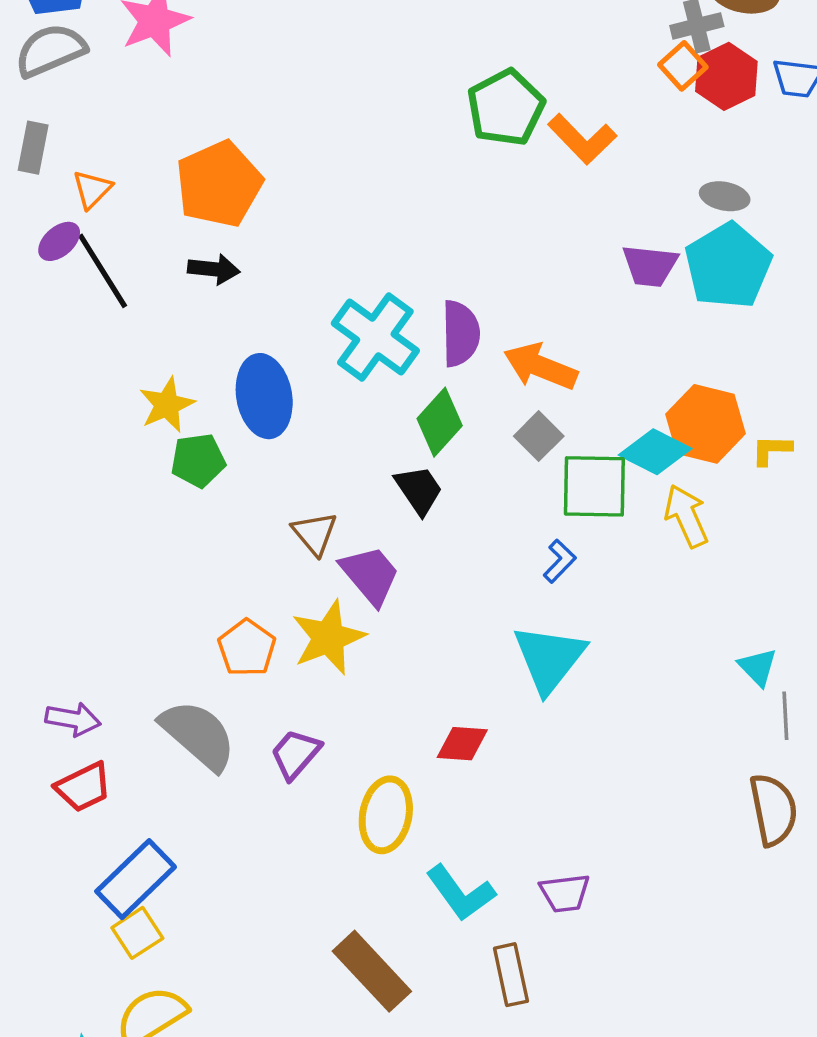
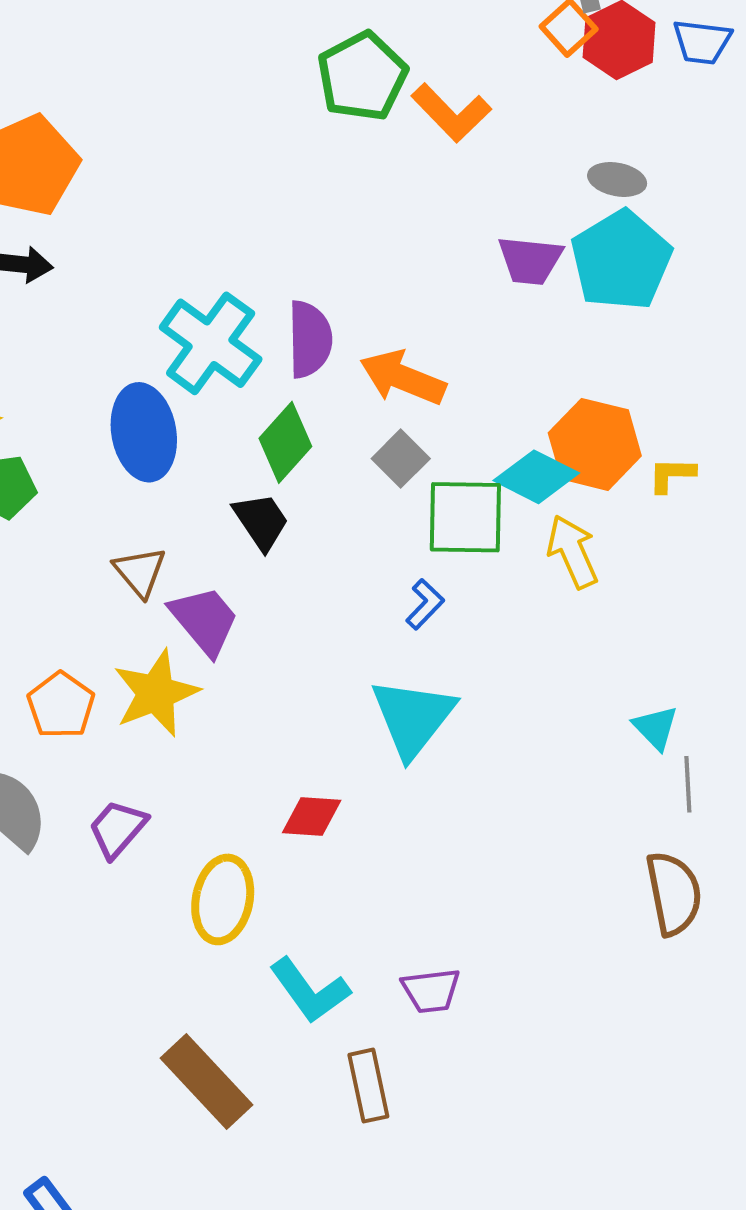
blue ellipse: (264, 396) -> (144, 432), moved

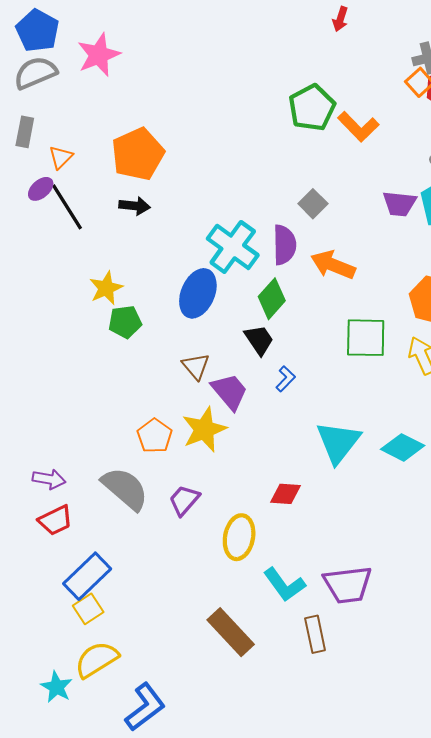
blue ellipse: (144, 432) -> (198, 293), turned 33
gray square: (401, 459) -> (313, 204), moved
cyan diamond: (536, 477) -> (403, 447), moved
blue L-shape: (425, 604) -> (285, 379), moved
purple trapezoid: (431, 990) -> (348, 585), size x1.6

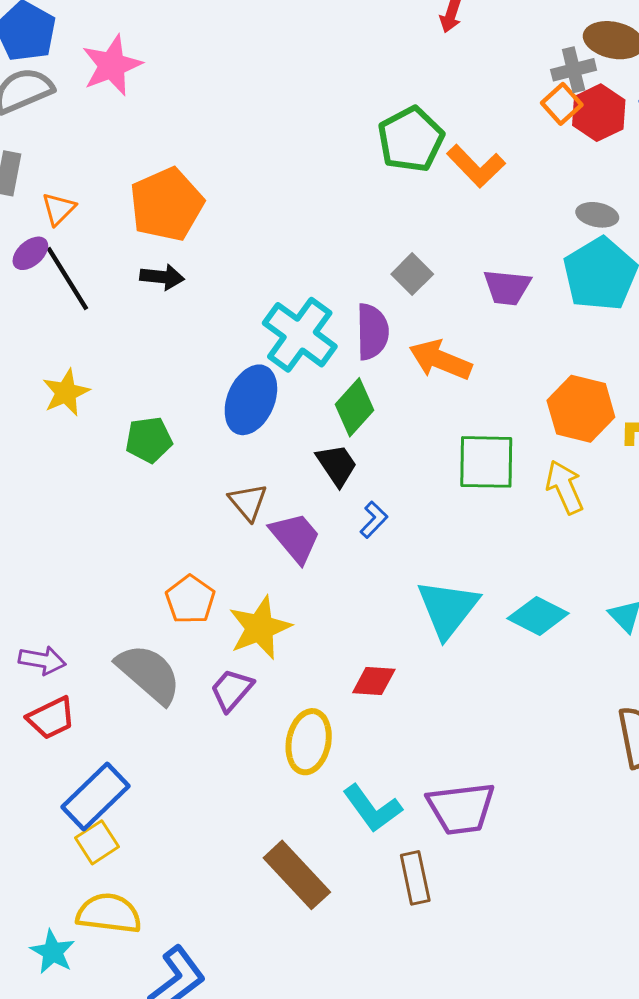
purple trapezoid: (399, 204) -> (507, 287), moved
yellow star: (106, 288) -> (66, 392), moved
yellow star: (204, 430) -> (260, 628), moved
yellow semicircle: (97, 660) -> (109, 913), turned 39

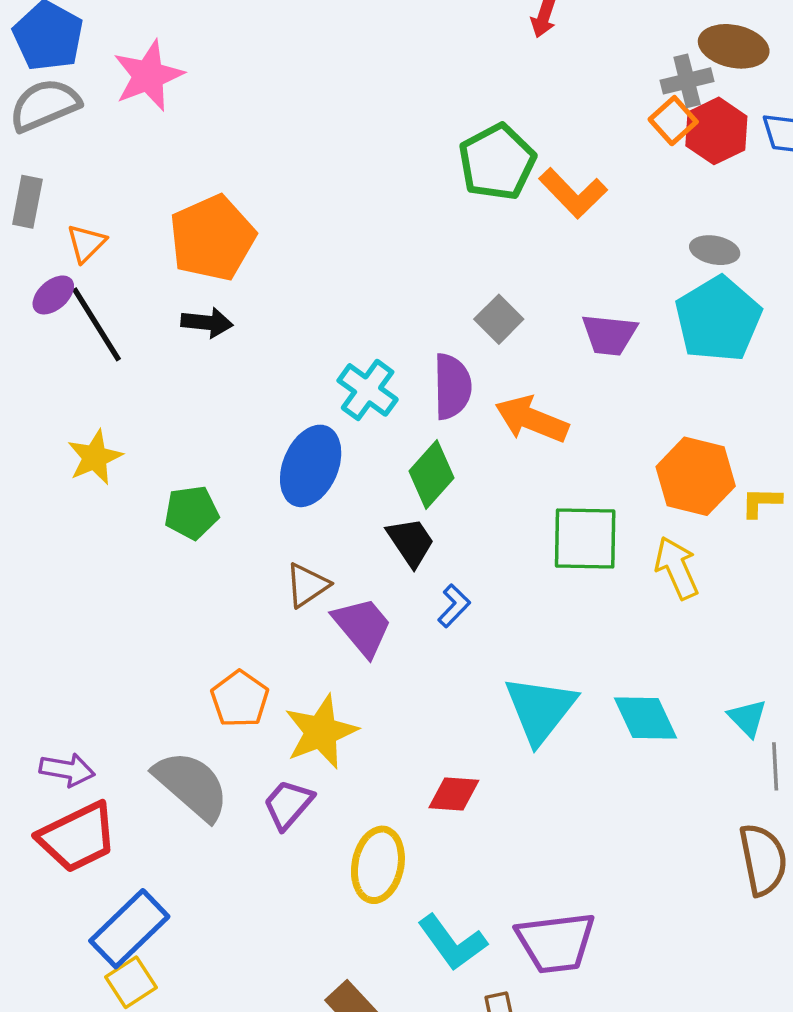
cyan cross: (300, 335) -> (368, 390), size x0.7
brown triangle: (248, 502) -> (307, 585), turned 36
cyan diamond: (538, 616) -> (646, 718), turned 38
red trapezoid: (51, 718) -> (77, 837), size x1.4

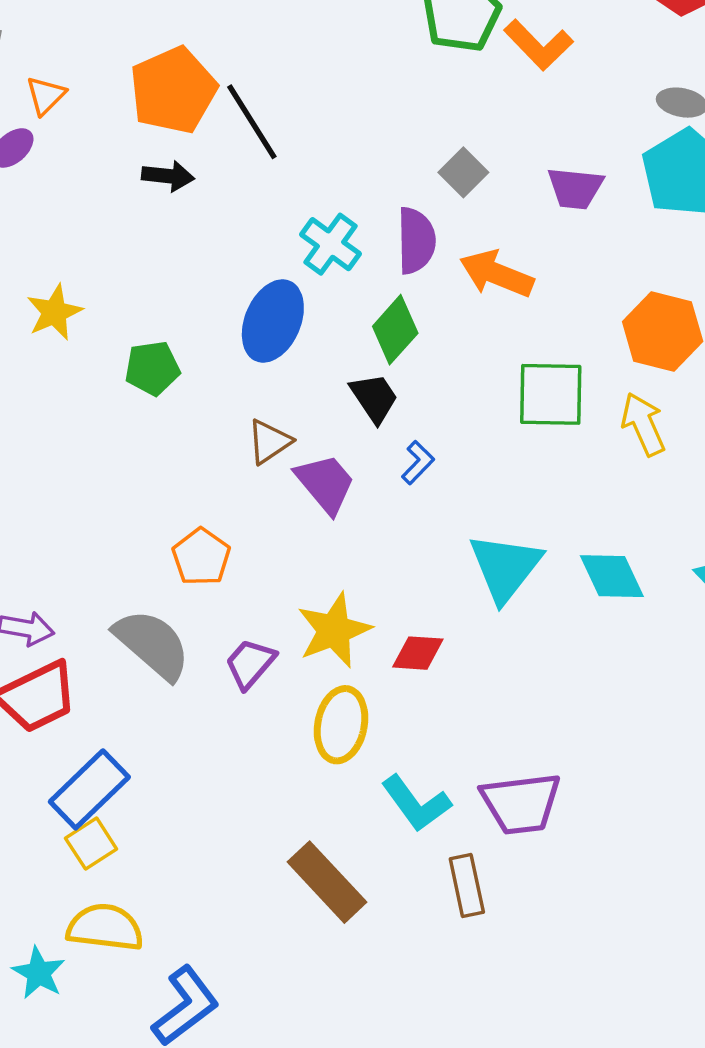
black line: (96, 324) -> (252, 122), moved
yellow star: (321, 732) -> (334, 630), moved

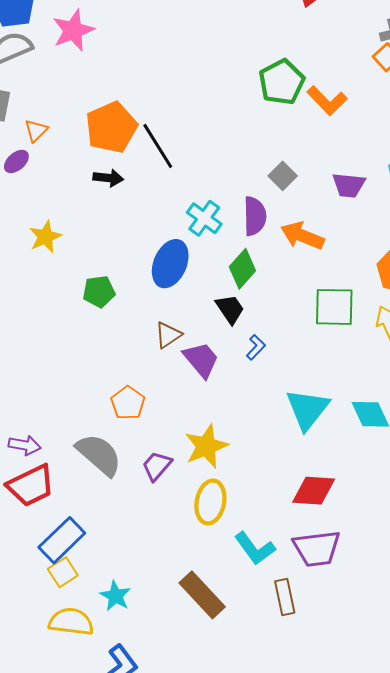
yellow star: (54, 312) -> (45, 237), moved
red diamond: (418, 653) -> (314, 491), moved, size x1.4
cyan star: (39, 973) -> (115, 596), moved

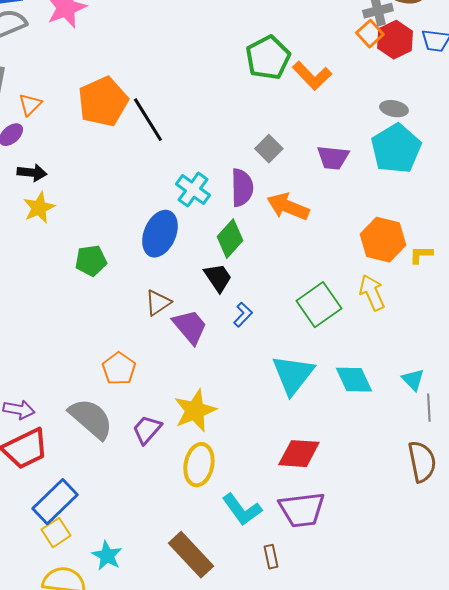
black arrow: (108, 178) -> (32, 173), moved
green square: (334, 307) -> (319, 305), moved, turned -36
brown rectangle: (285, 597) -> (271, 557), size x0.7

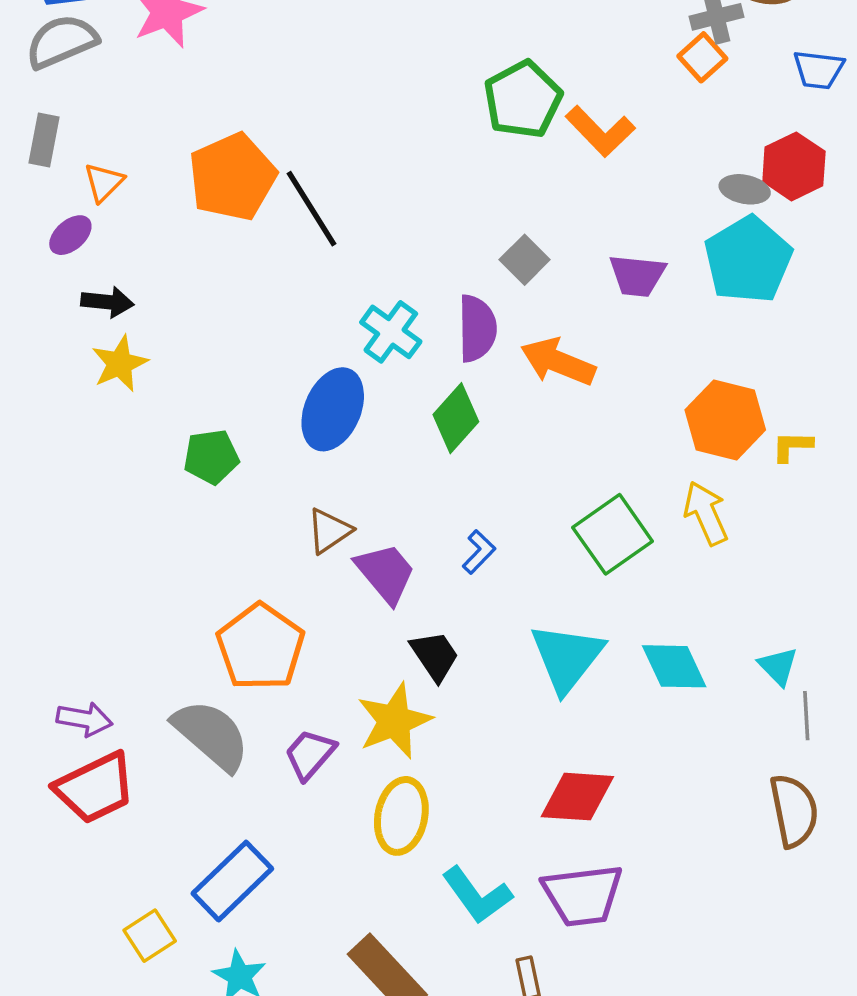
red hexagon: (395, 40) -> (794, 166), moved
black trapezoid: (218, 278) -> (435, 656), moved
orange pentagon: (119, 369) -> (261, 647), size x1.5
blue rectangle: (55, 502) -> (232, 881), moved

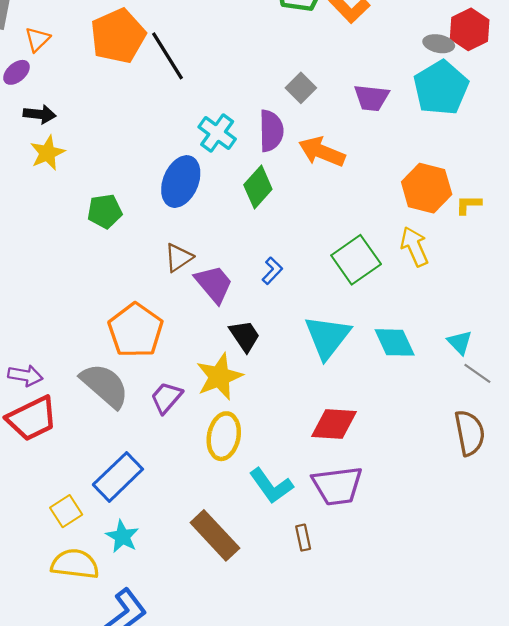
gray line: (806, 716) -> (477, 373), turned -52

